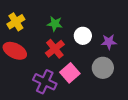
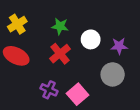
pink square: (70, 73) -> (77, 94), moved
purple cross: (45, 82) -> (49, 90), size x0.7

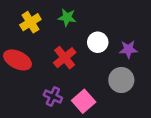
yellow cross: (17, 24) -> (30, 22), moved
green star: (60, 26) -> (67, 17), moved

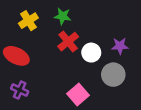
white circle: (98, 42) -> (91, 53), moved
red cross: (65, 58) -> (68, 42), moved
purple cross: (53, 96) -> (20, 90), moved

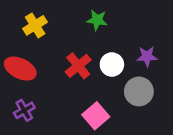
green star: (63, 16) -> (97, 20), moved
red cross: (68, 42) -> (78, 66), moved
purple cross: (20, 90) -> (24, 110), turned 35

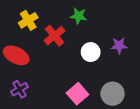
red cross: (78, 66) -> (54, 36), moved
gray circle: (139, 91) -> (113, 94), moved

